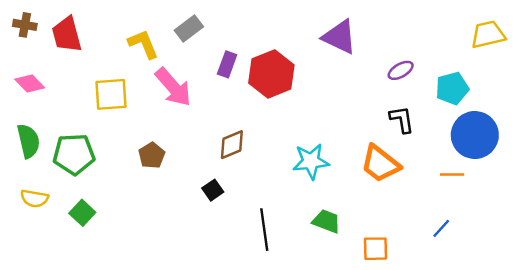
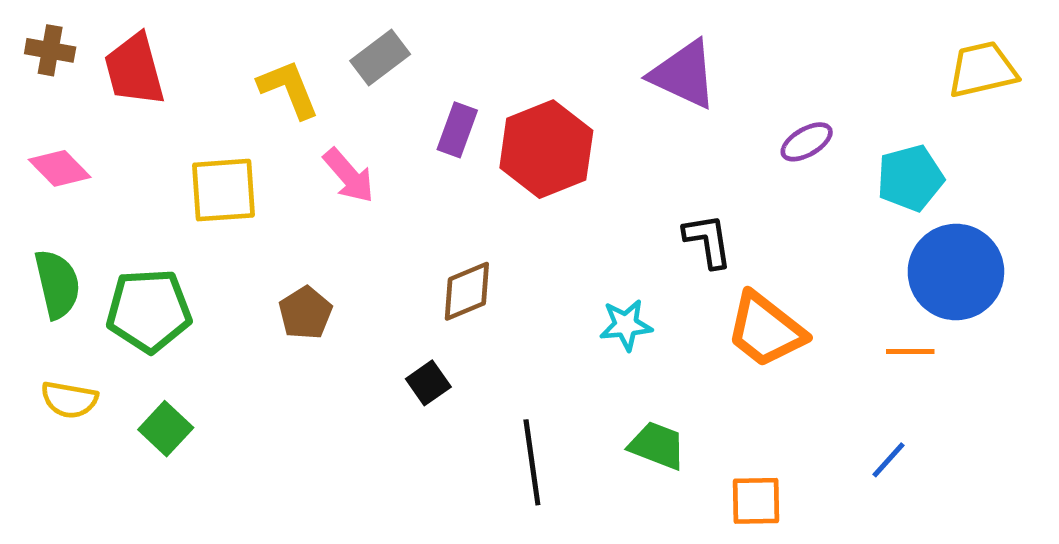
pink arrow: (173, 87) -> (349, 176), size x0.7
black L-shape: (402, 119) -> (708, 241), moved
cyan star: (311, 161) -> (626, 325), size x0.7

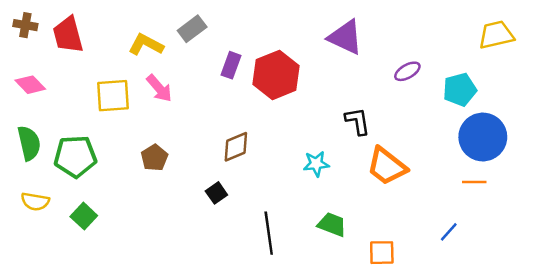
yellow L-shape: (289, 89) -> (146, 45), turned -40
pink arrow: (349, 176) -> (159, 88), moved
orange line: (910, 352) -> (474, 182), moved

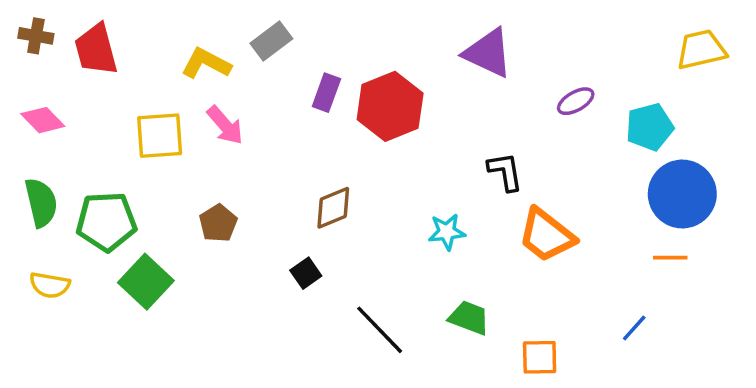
green square: (84, 216) -> (146, 282), moved, size x1.4
black line: (269, 233) -> (380, 330), turned -36

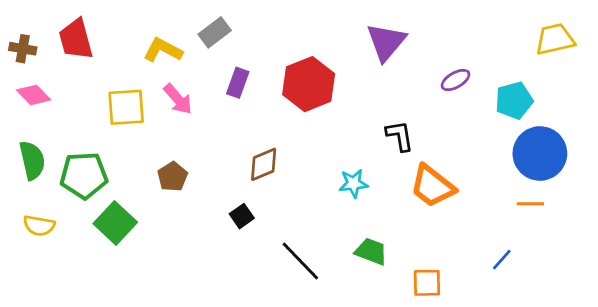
brown cross: (36, 36) -> (23, 49), moved
purple triangle: (488, 53) -> (386, 42), turned 45
purple rectangle: (326, 93) -> (238, 83), moved

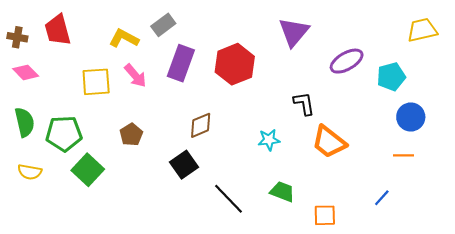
purple ellipse: (456, 80) -> (347, 61), size x1.5
purple rectangle: (238, 83) -> (181, 63), size x1.6
blue circle: (540, 154) -> (411, 117), size x0.7
black square: (242, 216) -> (184, 165), size x1.5

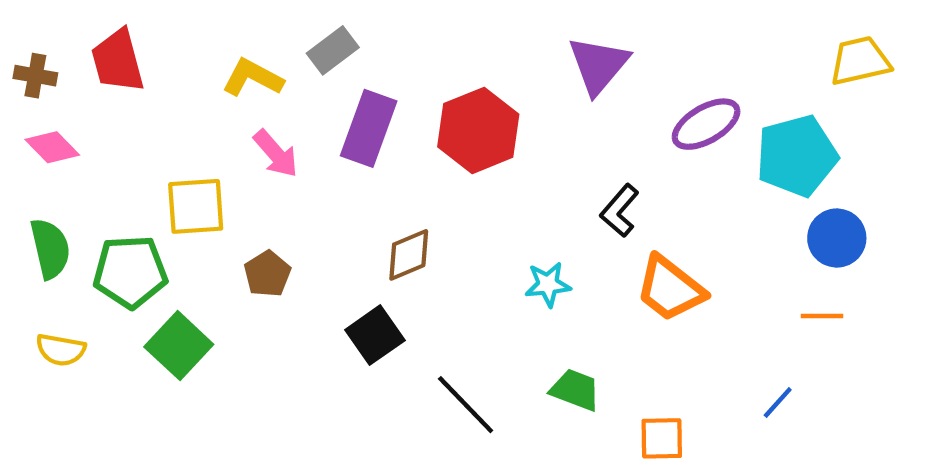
cyan pentagon: (391, 77) -> (797, 156), size x1.4
yellow square: (96, 82) -> (196, 206), moved
black L-shape: (304, 104) -> (620, 211), turned -130

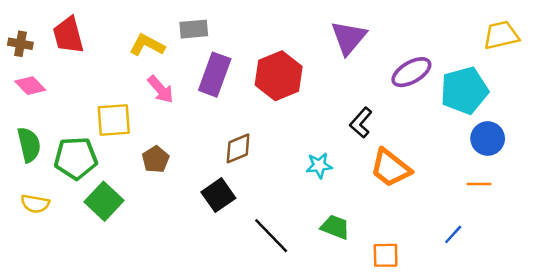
gray rectangle: (333, 50) -> (194, 29), turned 32

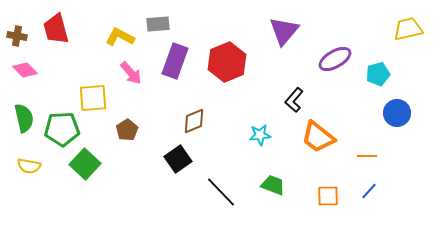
cyan pentagon: (464, 91) -> (378, 74), size x0.6
orange line: (479, 184) -> (367, 156), moved
orange square: (386, 255) -> (328, 196), moved

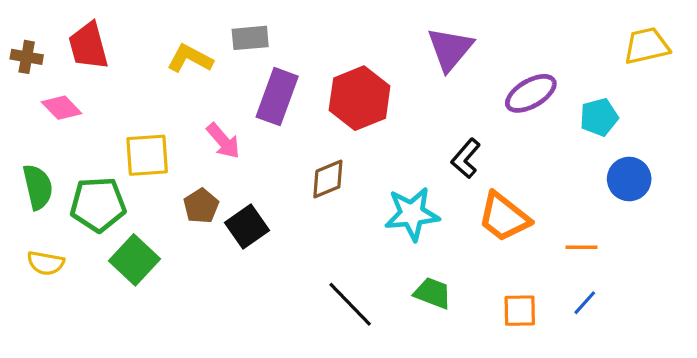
pink diamond: (25, 70) -> (62, 108), moved
pink arrow: (131, 73) -> (223, 141), moved
brown diamond: (194, 121) -> (328, 179), moved
cyan star: (260, 135) -> (412, 214), size x1.6
black square: (178, 159) -> (247, 227), moved

